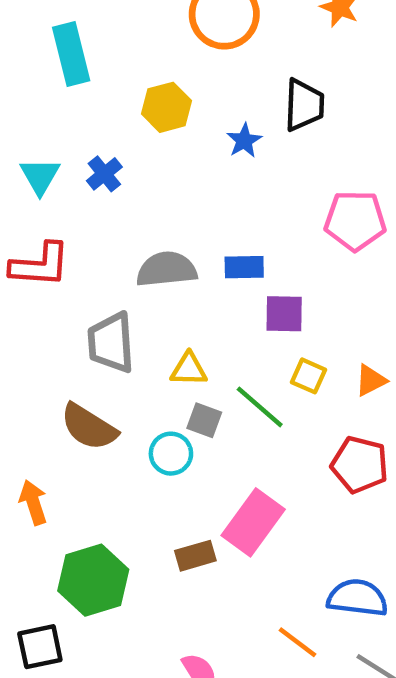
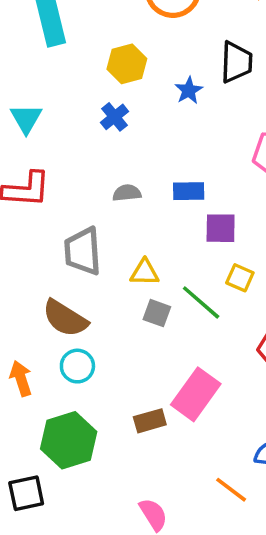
blue cross: (104, 174) -> (115, 117), moved
gray semicircle: (166, 269) -> (127, 193), size x0.6
cyan circle: (171, 454) -> (77, 366), moved

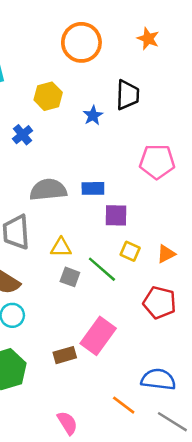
blue cross: (115, 117) -> (22, 135), moved
gray semicircle: (127, 193) -> (48, 190), size x1.8

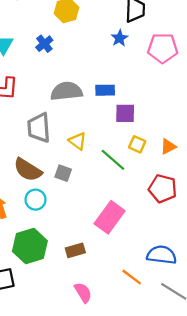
blue star: (93, 115) -> (120, 38), moved
pink pentagon: (157, 162) -> (163, 48), moved
yellow triangle: (61, 247) -> (78, 141), turned 36
gray square: (70, 277) -> (63, 173), moved
brown rectangle: (65, 355) -> (75, 250), moved

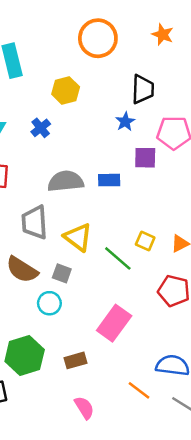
purple square: (125, 113) -> (145, 158), moved
yellow triangle: (78, 141) -> (78, 237), size x1.4
cyan circle: (35, 200) -> (49, 303), moved

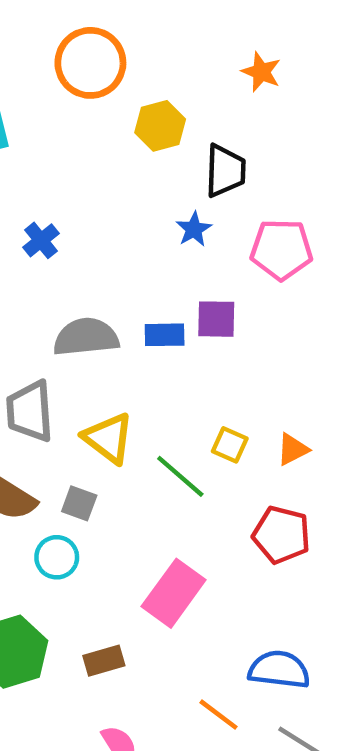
orange circle: (98, 38) -> (90, 63), moved
yellow hexagon: (66, 90) -> (160, 126), moved
purple square: (145, 158) -> (216, 319), moved

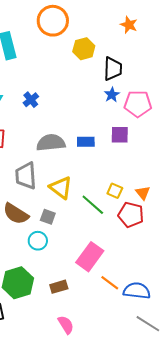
blue star: (194, 229) -> (112, 95), moved
purple square: (216, 319) -> (120, 135), moved
orange triangle: (293, 449) -> (143, 193), turned -42
red pentagon: (281, 535) -> (131, 215), moved
orange line: (219, 715) -> (110, 283), moved

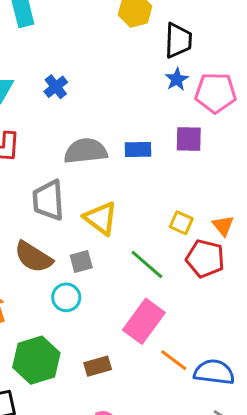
green line: (93, 205) -> (147, 265), moved
gray square: (48, 217) -> (81, 262), turned -35

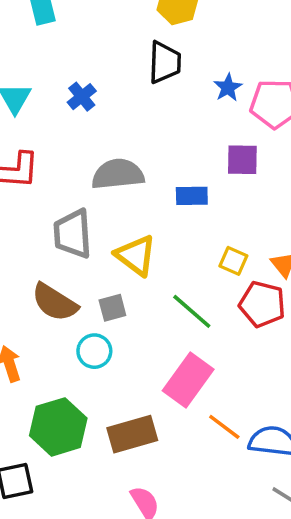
black trapezoid: (178, 40) -> (165, 62), moved
blue rectangle: (138, 150) -> (192, 196), moved
brown rectangle: (98, 366) -> (132, 434), size x1.5

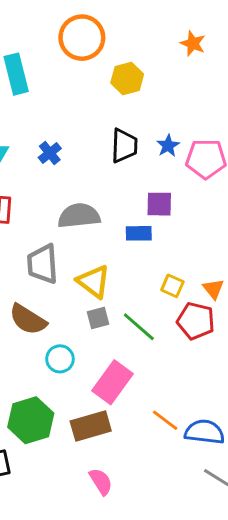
black trapezoid: (165, 62) -> (124, 146), moved
purple square: (242, 160) -> (159, 204), moved
gray square: (112, 308) -> (98, 318), moved
pink rectangle: (188, 380) -> (113, 382), moved

